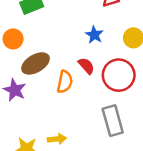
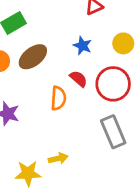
brown ellipse: (35, 63) -> (33, 57), moved

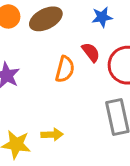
blue star: (82, 46) -> (102, 17), turned 30

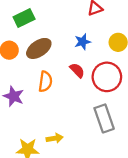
orange semicircle: (65, 69) -> (45, 82), moved

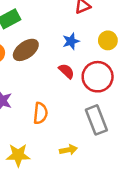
orange semicircle: (45, 82) -> (40, 113), moved
yellow arrow: (55, 138) -> (68, 150), moved

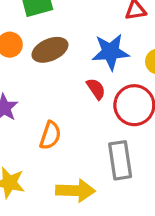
blue star: (71, 41) -> (110, 52), size x1.6
yellow arrow: (68, 150) -> (75, 191), size x1.6

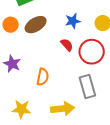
blue star: (110, 52) -> (73, 21), size x0.7

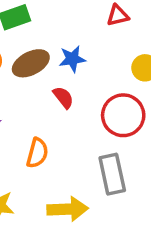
blue star: (73, 21) -> (72, 59), moved
red semicircle: (67, 45) -> (63, 97), moved

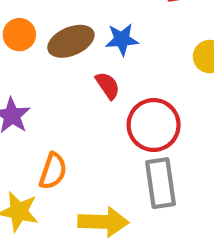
red circle: (123, 115) -> (154, 125), moved
orange semicircle: (37, 153) -> (53, 171), moved

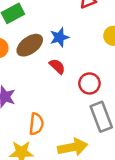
red circle: (154, 125) -> (89, 83), size x0.7

